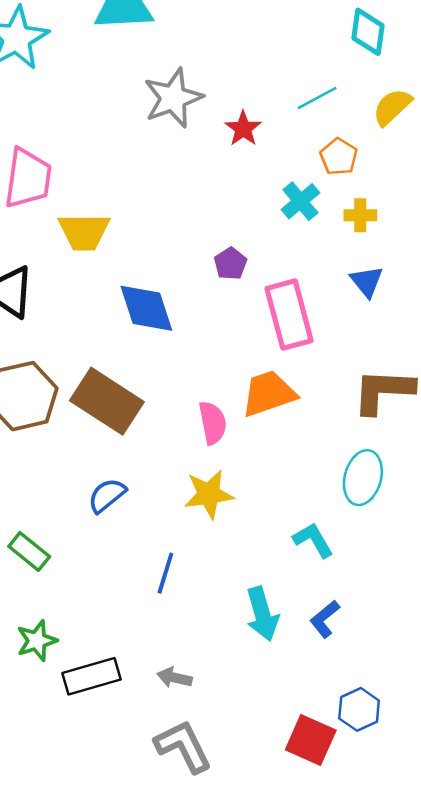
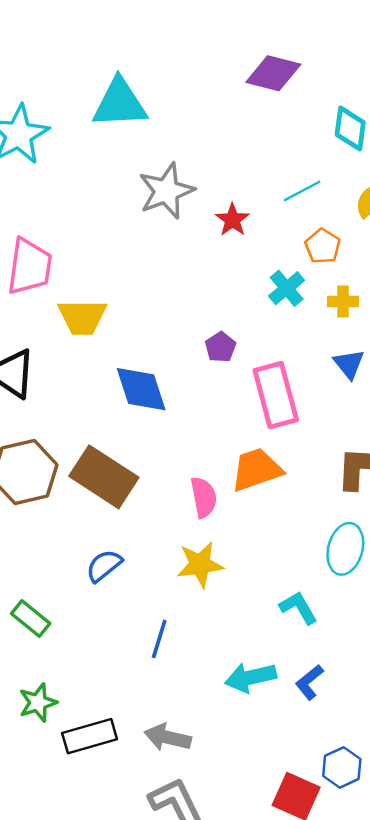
cyan arrow: (262, 614) -> (250, 677), turned 93
gray arrow: (174, 678) -> (168, 737), size x1.4

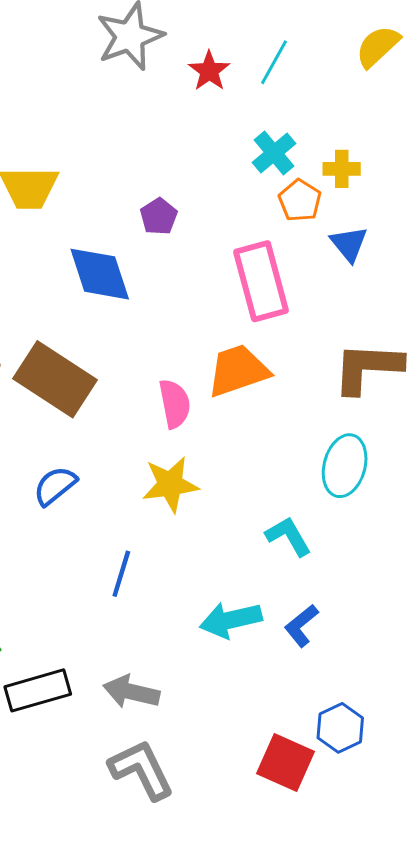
cyan line: (302, 191) -> (274, 62), moved, turned -33
orange pentagon: (323, 246) -> (300, 201), moved
purple pentagon: (220, 347) -> (159, 216), moved

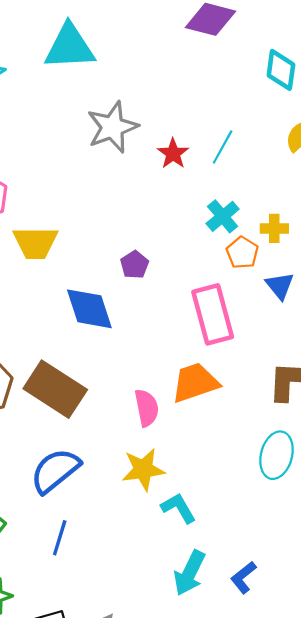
blue semicircle: (55, 486) -> (55, 471), size x1.5
cyan L-shape: (288, 536) -> (179, 508), moved
blue line: (121, 574) -> (60, 538), moved
cyan arrow: (231, 620) -> (190, 573), turned -51

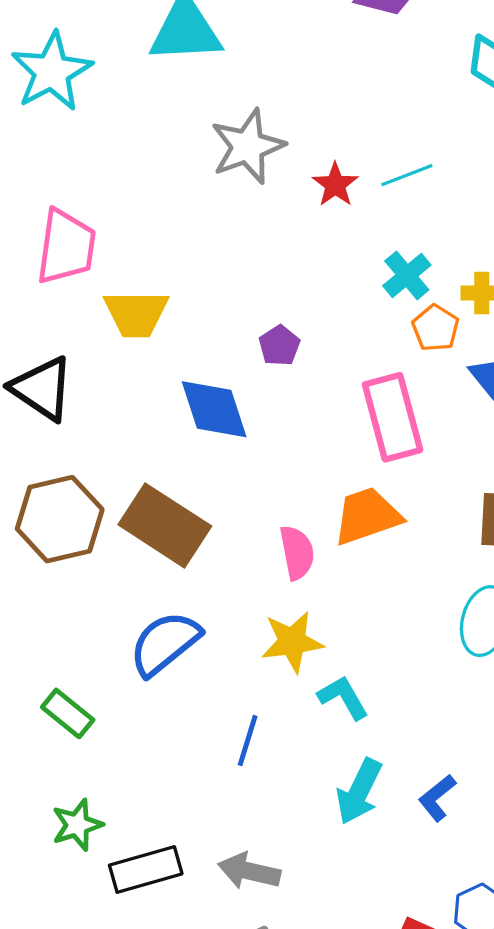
cyan line: (223, 147) -> (407, 175), turned 40
blue line: (60, 538) -> (248, 740), moved

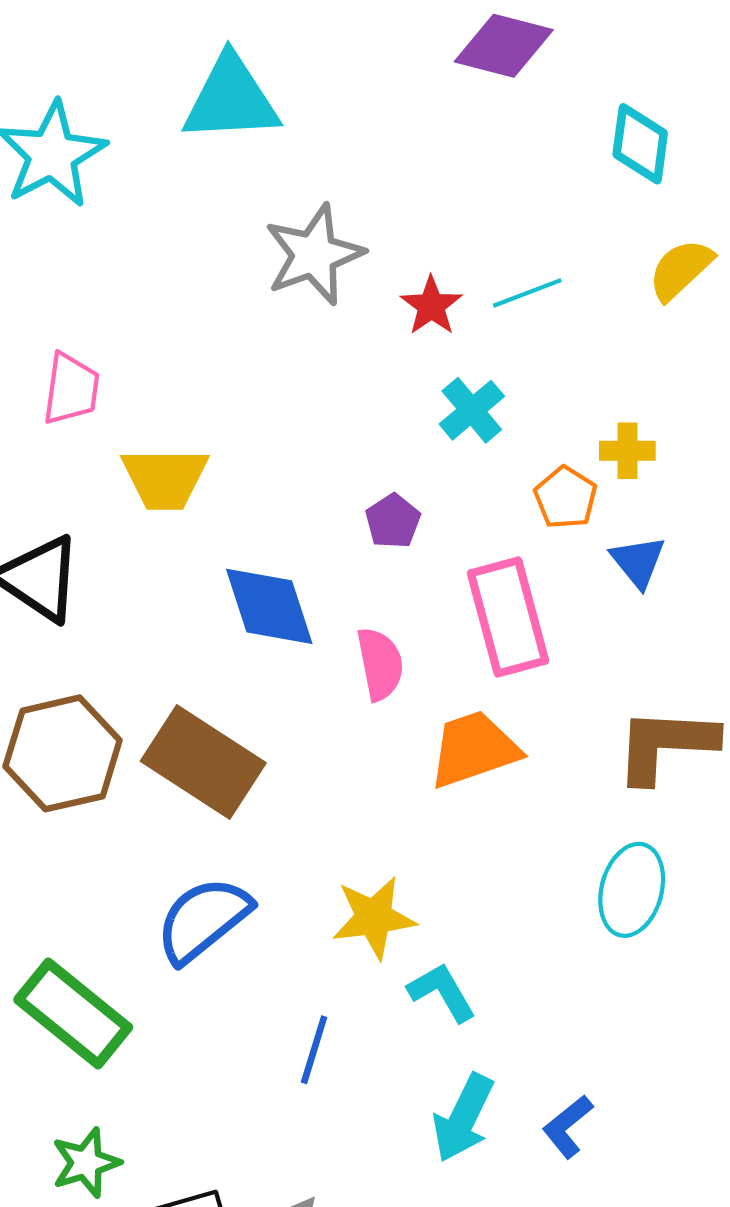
pink trapezoid: (66, 247) -> (71, 389), size x0.7
cyan cross: (407, 275) -> (472, 410), moved
purple pentagon: (279, 346) -> (393, 521), moved
pink semicircle: (297, 553) -> (380, 664), moved
green rectangle: (68, 713) -> (73, 1013), size x1.6

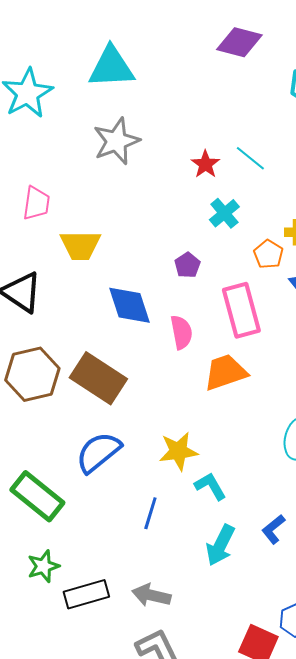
gray star: (314, 255) -> (116, 141), moved
cyan line: (527, 293) -> (250, 158), turned 60
blue L-shape: (568, 1126) -> (273, 529), moved

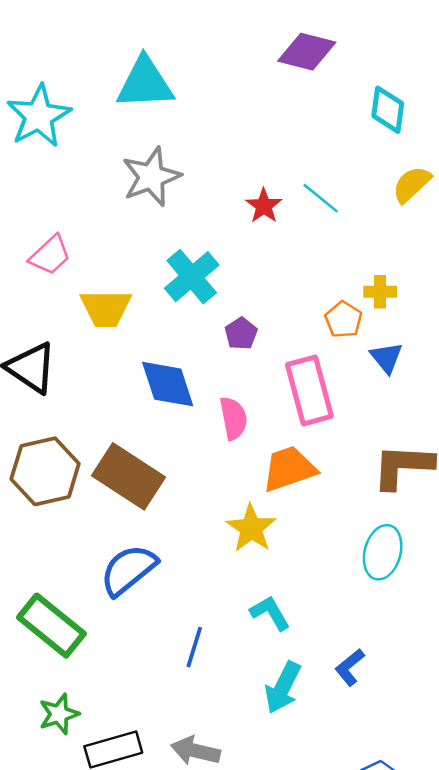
pink trapezoid: (36, 203) -> (50, 255), turned 39
cyan cross: (224, 213) -> (192, 277), moved, size x1.4
yellow star: (178, 451) -> (251, 528), moved, turned -30

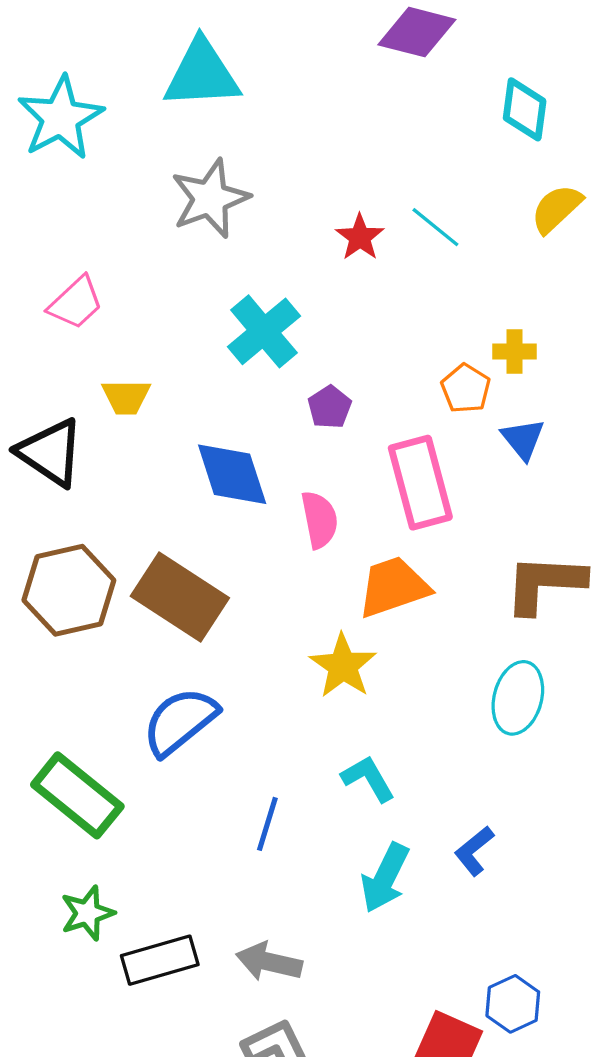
yellow trapezoid: (106, 308) -> (126, 397), moved, size x0.7

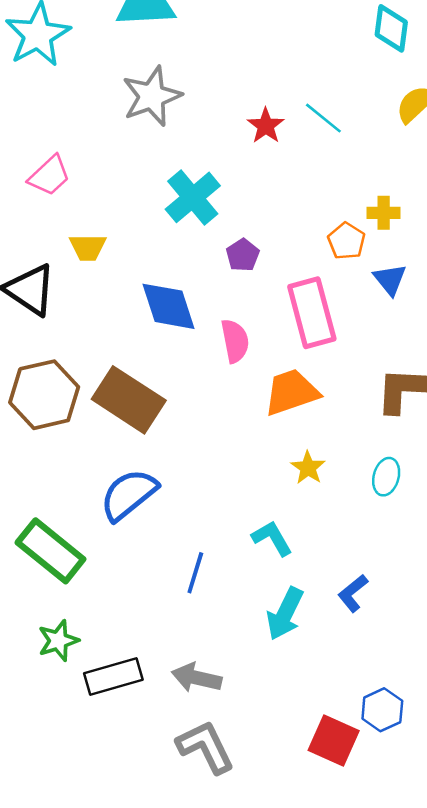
yellow star: (343, 666) -> (308, 468), moved, size x0.7
cyan ellipse: (518, 698) -> (386, 477), size x0.7

